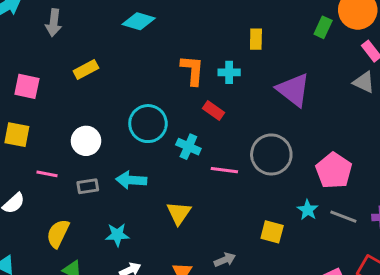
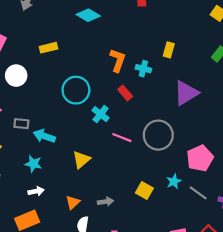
yellow rectangle: (86, 69) -> (48, 48), moved
purple triangle: (293, 90) -> (186, 93), turned 36
white circle: (86, 141) -> (16, 76), moved
cyan arrow: (131, 180) -> (44, 136), moved

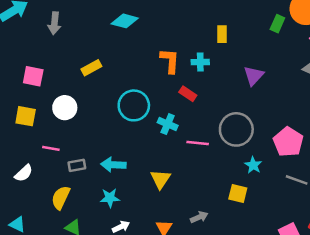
purple triangle: (186, 93) -> (254, 76), size x0.7
gray rectangle: (21, 124) -> (77, 165), moved
cyan star: (174, 181) -> (253, 165), moved

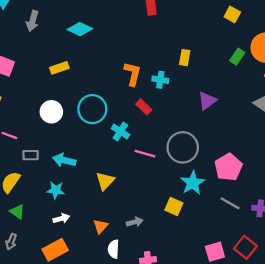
cyan diamond: (125, 21) -> (80, 29), moved
white circle: (65, 108) -> (51, 112), moved
cyan star: (253, 165) -> (193, 183), size x1.5

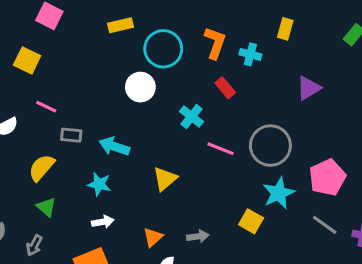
cyan circle: (92, 109) -> (163, 49), moved
white circle: (51, 112) -> (140, 87), moved

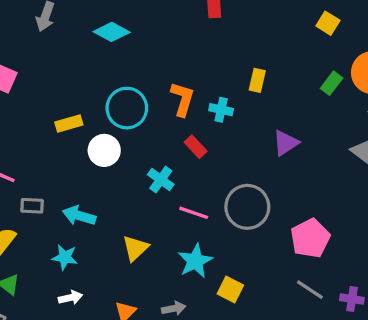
yellow rectangle: (120, 25) -> (69, 123), moved
cyan star: (279, 193) -> (195, 261), moved

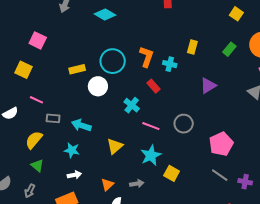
green rectangle: (332, 83) -> (229, 49), moved
gray circle: (247, 207) -> (184, 124), size x0.7

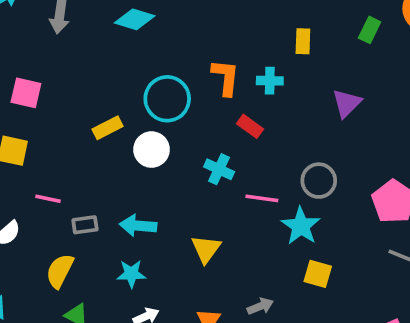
cyan star: (151, 155) -> (301, 226), moved

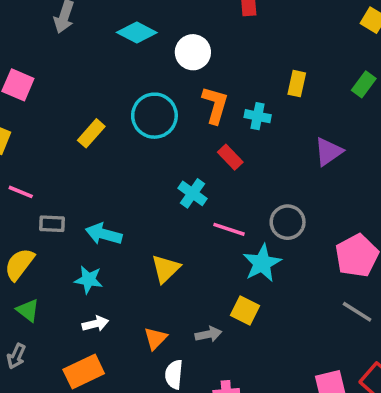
yellow rectangle: (108, 128) -> (91, 133), turned -32
white circle: (152, 150) -> (193, 52), moved
yellow square: (318, 274) -> (245, 310), moved

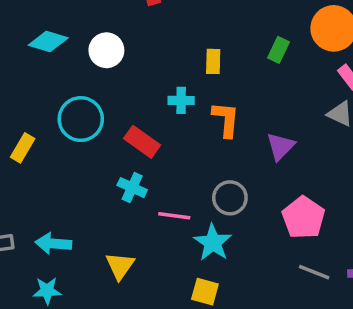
orange L-shape: (215, 105) -> (226, 119), moved
purple triangle: (328, 152) -> (281, 146), moved
red rectangle: (230, 157) -> (142, 142), moved, size x1.4

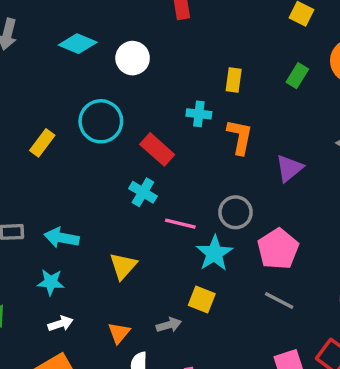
pink pentagon: (304, 218) -> (278, 249), moved
gray line: (314, 272) -> (279, 300), moved

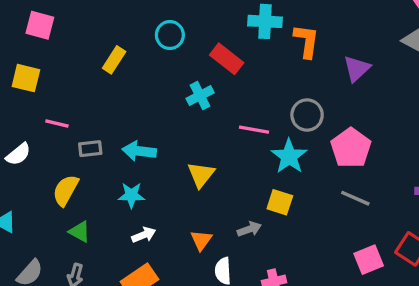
cyan cross: (199, 114) -> (265, 21), size x1.4
cyan circle: (101, 121) -> (170, 35), size x0.7
cyan cross: (143, 192) -> (200, 96), moved, turned 36

